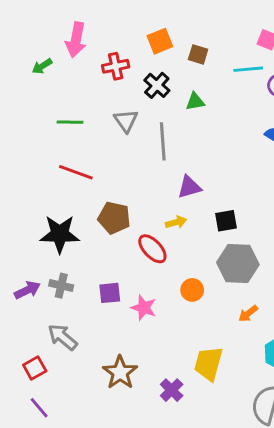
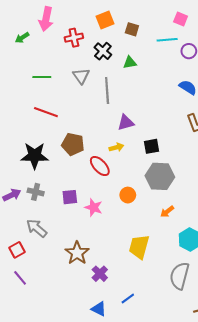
purple cross: (172, 390) -> (100, 274), moved

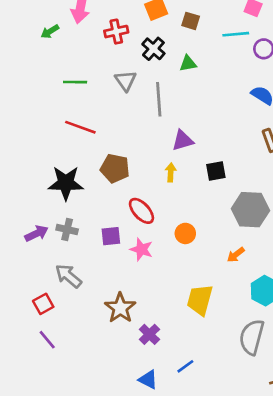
yellow arrow: (116, 147) -> (171, 172), turned -72
red ellipse: (100, 166) -> (141, 211), moved
gray hexagon: (160, 176) -> (250, 210), moved

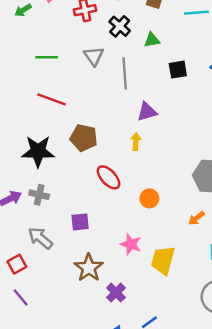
black square: (216, 171) -> (178, 70), moved
purple square: (111, 236) -> (80, 222), moved
pink star: (141, 249) -> (131, 244), moved

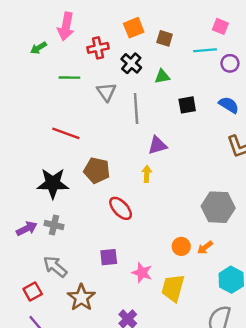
green line: (47, 57) -> (69, 78), moved
orange circle: (149, 198) -> (181, 246), moved
purple square: (80, 222) -> (109, 257), moved
brown star: (89, 268) -> (81, 298), moved

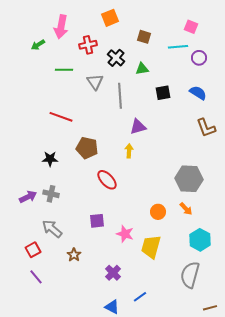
orange square: (134, 28) -> (110, 18), moved
black star: (53, 183) -> (50, 159), size x0.6
orange arrow: (205, 248) -> (186, 209), moved, turned -96
brown star: (81, 298) -> (74, 255), size x0.6

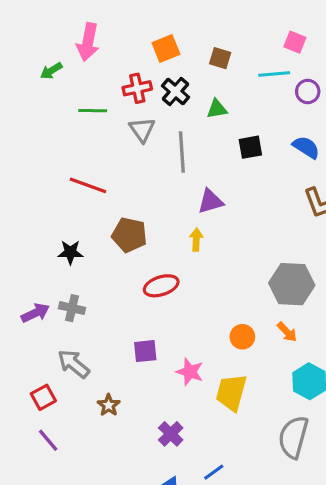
orange square: (110, 18) -> (166, 49), moved
red cross: (88, 45) -> (137, 88), moved
red ellipse: (107, 180) -> (161, 286), turned -65

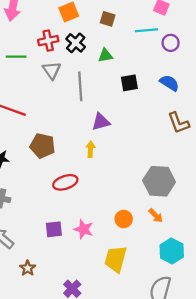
pink star: (190, 372) -> (84, 229), moved

